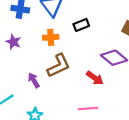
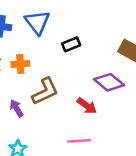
orange cross: (51, 37) -> (20, 64), moved

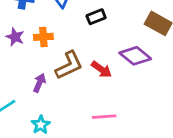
red arrow: (87, 106) -> (101, 69), moved
purple arrow: (16, 108) -> (39, 83), turned 54

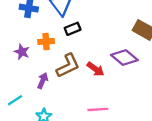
black rectangle: (96, 17) -> (73, 29), moved
purple star: (15, 37) -> (22, 52), moved

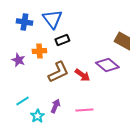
purple arrow: (43, 81) -> (55, 106), moved
cyan line: (15, 100) -> (22, 101), moved

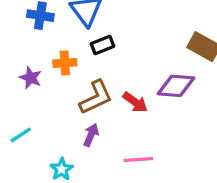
purple diamond: (107, 65) -> (176, 86), turned -35
cyan line: (22, 101) -> (21, 135), moved
purple arrow: (55, 106) -> (91, 135), moved

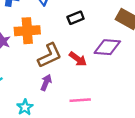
black rectangle: (102, 45) -> (76, 18), moved
orange cross: (65, 63) -> (27, 31), size x1.5

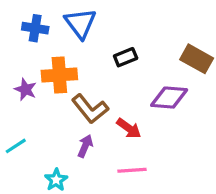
brown L-shape: (50, 55) -> (90, 109), turned 76
red arrow: (78, 59) -> (129, 128), moved

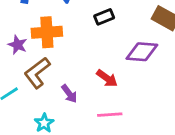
brown L-shape: (90, 109) -> (37, 73), moved, turned 92
purple arrow: (85, 146) -> (69, 94), turned 120

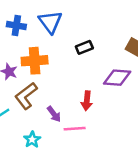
red arrow: (107, 78) -> (87, 101), turned 60
pink line: (110, 115) -> (75, 129), moved

